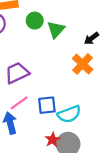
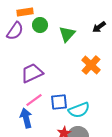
green circle: (35, 21) -> (40, 25), moved
black arrow: (91, 38) -> (99, 27), moved

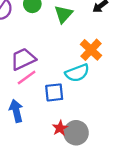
pink line: (34, 100) -> (27, 77), moved
cyan semicircle: (79, 110) -> (77, 73), moved

